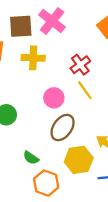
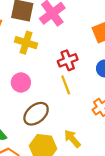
pink circle: (54, 98) -> (21, 82), moved

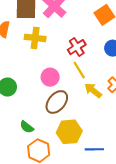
pink circle: (21, 82) -> (50, 77), moved
yellow arrow: (72, 139) -> (93, 90), moved

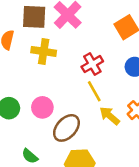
pink circle: (50, 77) -> (42, 107), moved

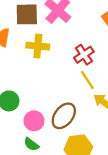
pink circle: (42, 107) -> (34, 121), moved

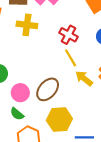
red cross: (84, 55) -> (69, 35), turned -30

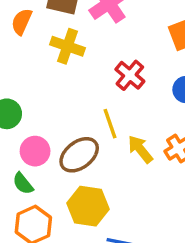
yellow line: (71, 58) -> (110, 124), moved

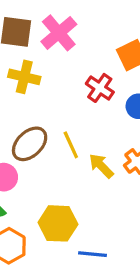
red cross: (130, 75) -> (100, 88), moved
brown ellipse: (79, 155) -> (30, 144), moved

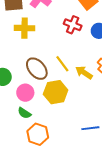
brown ellipse: (30, 144) -> (37, 69), turned -75
yellow hexagon: (58, 223) -> (56, 92), moved

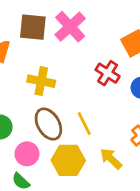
yellow cross: (25, 28) -> (41, 81), moved
yellow arrow: (84, 73) -> (111, 159), moved

